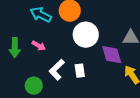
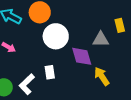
white L-shape: (57, 70) -> (27, 84), moved

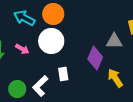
white circle: (56, 36) -> (51, 41), moved
purple diamond: (82, 56) -> (95, 58), turned 40

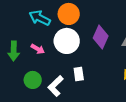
purple diamond: (95, 58) -> (101, 37), moved
green circle: (17, 89) -> (33, 80), moved

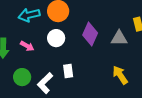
cyan arrow: (40, 18) -> (29, 15), turned -40
white circle: (67, 41) -> (56, 38), size x0.7

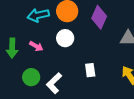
purple diamond: (90, 34) -> (99, 17), moved
white rectangle: (68, 71) -> (90, 70), moved

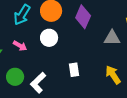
cyan arrow: (38, 15) -> (22, 15), turned -45

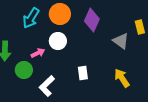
gray triangle: (112, 38) -> (121, 41), turned 36
pink arrow: (20, 46) -> (38, 53), moved, turned -56
green circle: (15, 77) -> (24, 70), moved

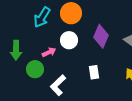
purple diamond: (92, 20) -> (101, 36), moved

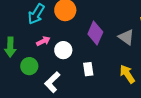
white circle: (69, 40) -> (63, 50), moved
pink arrow: (49, 52) -> (43, 41), moved

